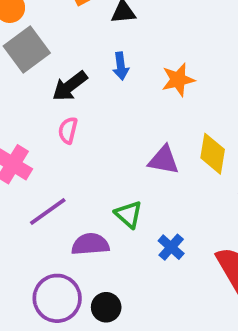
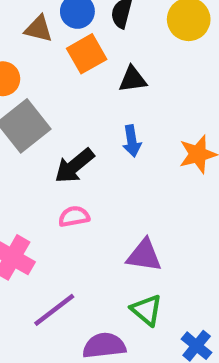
pink semicircle: (68, 130) -> (74, 216), turned 68
purple triangle: (164, 160) -> (144, 255), moved

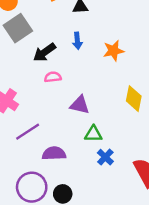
pink semicircle: (74, 216) -> (53, 77), moved
green triangle: (147, 310) -> (93, 134), moved, turned -42

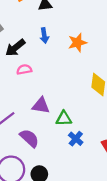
purple triangle: (80, 105) -> (41, 106), moved
purple semicircle: (54, 153) -> (29, 138), turned 48

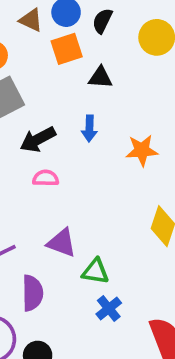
purple semicircle: (29, 138) -> (32, 293), turned 36

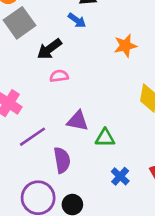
blue arrow: (89, 128) -> (77, 20), moved, turned -48
blue cross: (109, 308) -> (120, 176), moved

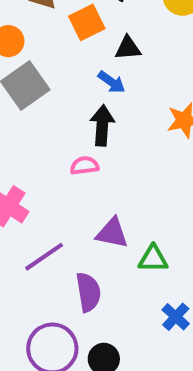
black arrow: (49, 49) -> (102, 125), moved, turned 130

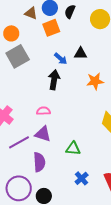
black triangle: (128, 48) -> (81, 53), moved
pink semicircle: (84, 166) -> (43, 111), moved
purple triangle: (112, 233) -> (43, 134), moved

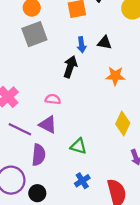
blue arrow: (61, 59) -> (82, 45), turned 32
purple line: (19, 142) -> (20, 129), turned 45

